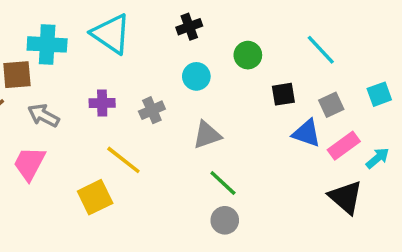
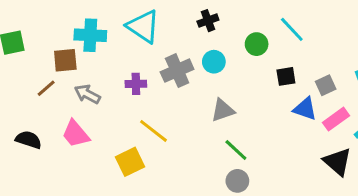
cyan line: (321, 50) -> (292, 29), moved
gray cross: (152, 110) -> (177, 71), moved, size x1.5
pink trapezoid: (29, 163) -> (76, 134), turned -68

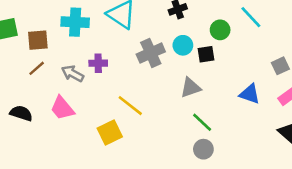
brown square: (65, 60) -> (38, 40), moved
black square: (286, 76) -> (206, 54), moved
purple cross: (136, 84) -> (98, 63), moved
blue triangle: (305, 109) -> (250, 94), moved

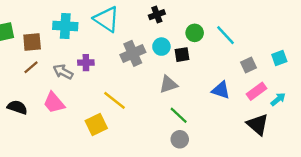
cyan line: (251, 17) -> (226, 35), moved

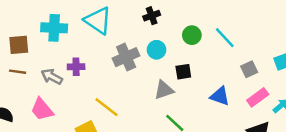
black square: (182, 55) -> (183, 72), moved
brown line: (31, 67) -> (18, 72), turned 49

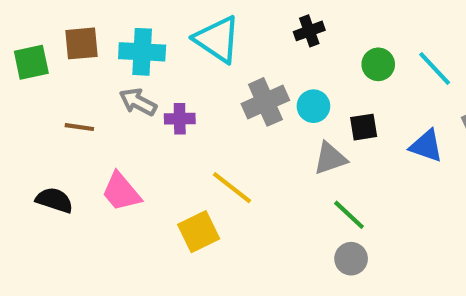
brown square: (19, 45) -> (82, 43), moved
cyan circle: (157, 50) -> (313, 106), moved
gray arrow: (52, 77) -> (138, 102), moved
blue triangle: (220, 96) -> (426, 146), moved

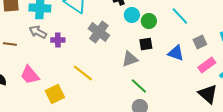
green circle: (378, 64) -> (149, 21), moved
gray cross: (265, 102) -> (99, 32), turned -30
cyan circle: (313, 106) -> (132, 15), moved
yellow square: (199, 232) -> (55, 94), moved

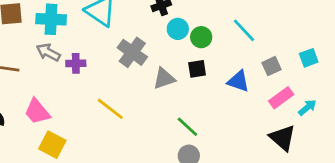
gray triangle: (130, 59) -> (164, 79), moved
yellow square: (55, 94) -> (52, 145), moved, turned -36

